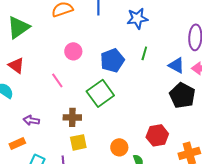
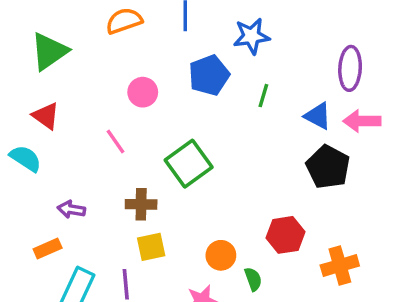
blue pentagon: (112, 60) -> (209, 75), moved

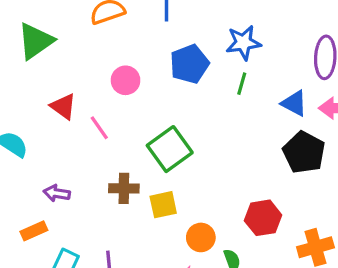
blue star: (251, 36) -> (243, 43), moved
red triangle: (46, 116) -> (63, 106), moved
yellow square: (151, 247) -> (163, 205), moved

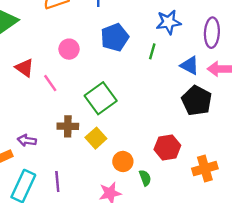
blue star: (243, 43) -> (169, 22), moved
purple arrow: (57, 193) -> (27, 140), moved
yellow square: (163, 205) -> (96, 138), turned -30

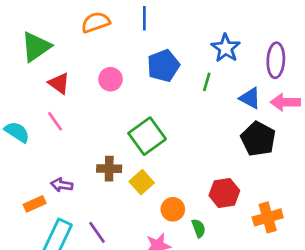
blue star: (169, 22) -> (226, 48), turned -30
red triangle: (24, 68) -> (59, 83), moved
pink line: (50, 83) -> (55, 121), moved
purple line: (57, 181) -> (97, 232), turned -30

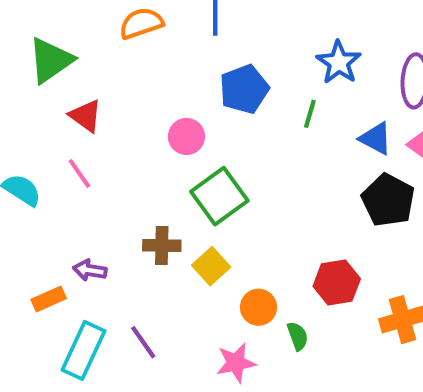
pink circle: (110, 79) -> (186, 136), moved

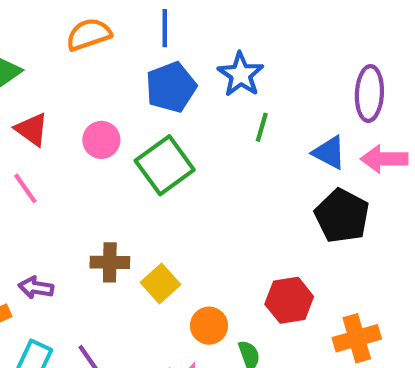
blue star: (339, 62) -> (241, 74), moved
blue pentagon: (244, 89) -> (171, 87), moved
pink circle: (186, 136) -> (101, 140), moved
green square: (219, 196) -> (165, 165), moved

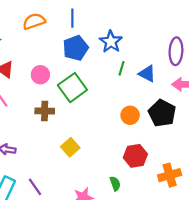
blue triangle: (329, 153) -> (147, 74), moved
brown cross: (110, 262) -> (45, 111), moved
orange circle: (209, 326) -> (130, 115), moved

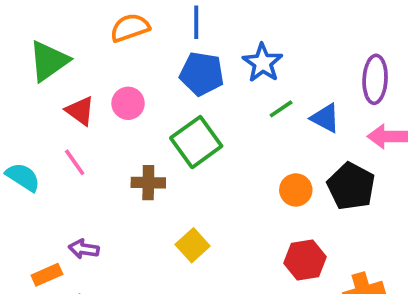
blue pentagon: (76, 48) -> (202, 74), turned 30
green line: (122, 68) -> (281, 109), turned 40
pink circle: (40, 75) -> (128, 103), moved

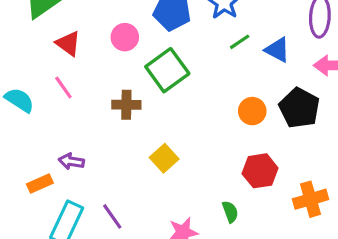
pink circle: (128, 103) -> (125, 37), moved

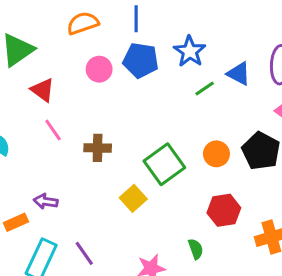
pink circle: (125, 37) -> (99, 69), moved
blue triangle: (277, 50) -> (239, 74), moved
green square: (167, 70) -> (164, 164), moved
pink line: (63, 87) -> (53, 130), moved

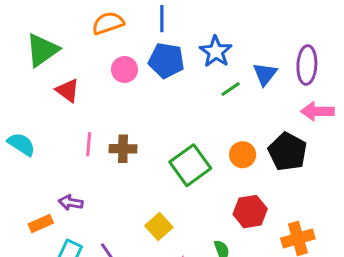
blue triangle: (239, 74) -> (265, 74), turned 40
pink line: (53, 130) -> (89, 144), moved, turned 40
yellow square: (133, 198) -> (159, 226), moved

